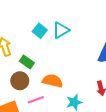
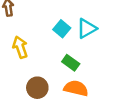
green rectangle: (27, 62) -> (71, 63), moved

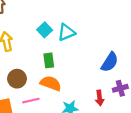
green rectangle: (71, 63) -> (49, 60), turned 40

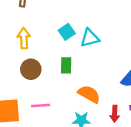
brown circle: (17, 79) -> (31, 69), moved
orange semicircle: (51, 83) -> (89, 94), moved

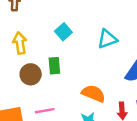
cyan triangle: (90, 38) -> (107, 39), moved
green rectangle: (66, 65) -> (54, 66), moved

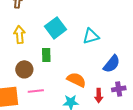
cyan square: (63, 32) -> (56, 28), size x1.5
brown circle: (31, 74) -> (24, 69), moved

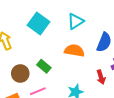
green rectangle: (46, 55) -> (44, 66), moved, turned -32
orange semicircle: (76, 80) -> (74, 51), moved

